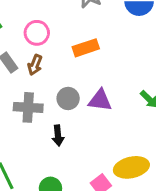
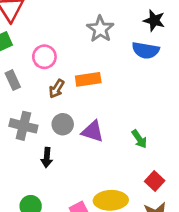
brown arrow: (35, 65) -> (57, 89), moved

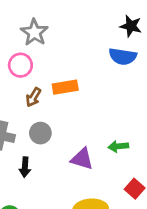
gray star: (100, 29) -> (34, 32), moved
purple triangle: (93, 131) -> (82, 159), moved
green arrow: (139, 139) -> (118, 146), turned 120

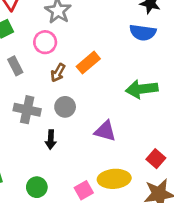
orange rectangle: (65, 87) -> (88, 63), turned -30
green arrow: (118, 146) -> (142, 89), moved, size x1.6

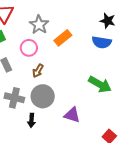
orange rectangle: (88, 63) -> (63, 38), moved
green arrow: (142, 89) -> (100, 84), turned -145
gray circle: (65, 107) -> (43, 96), size x1.5

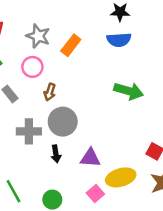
purple triangle: (72, 115) -> (90, 158), moved

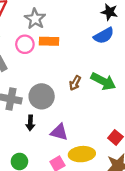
blue semicircle: (119, 40) -> (104, 36), turned -36
orange rectangle: (71, 45) -> (49, 41), moved, turned 42
brown arrow: (50, 92) -> (75, 83), moved

